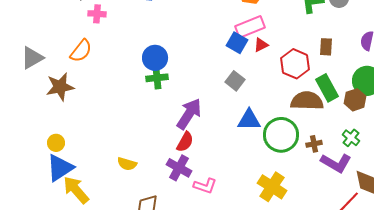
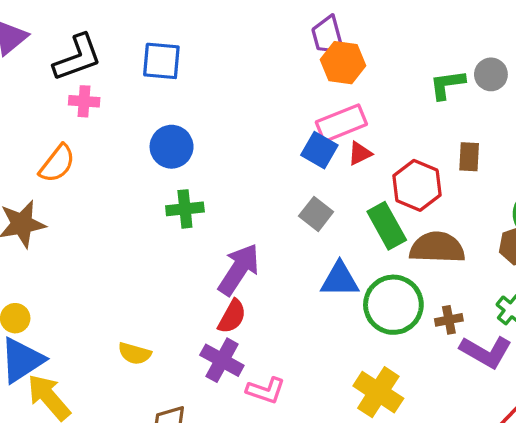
blue circle: (155, 58) -> (172, 147), moved
green rectangle: (327, 88) -> (387, 226), moved

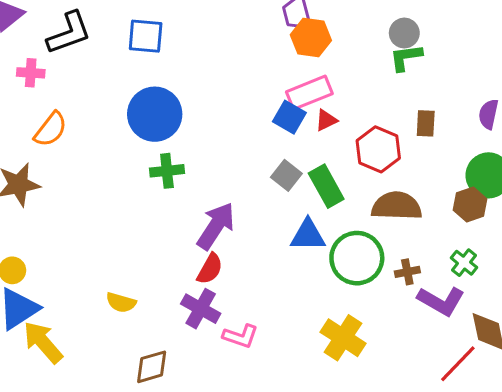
gray circle: (491, 74) -> (404, 33), moved
pink cross: (84, 101) -> (31, 73), moved
blue circle: (172, 147) -> (155, 114), size x1.4
green rectangle: (387, 226) -> (326, 186), moved

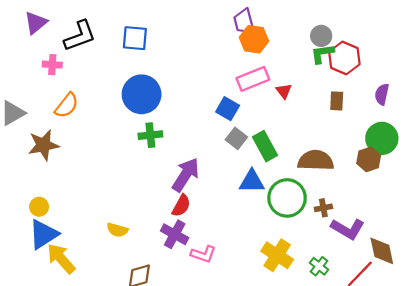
blue square: (289, 117) -> (228, 109), moved
red triangle: (326, 120) -> (284, 91), moved, turned -42
red hexagon: (378, 149) -> (344, 58), moved
green cross: (464, 263) -> (319, 266), moved

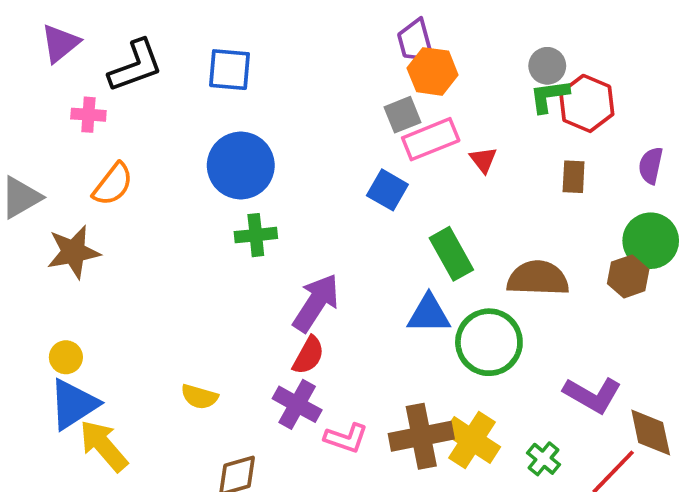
gray square: (236, 138) -> (402, 115), moved, turned 30
brown cross: (323, 208) -> (421, 436), moved, size x2.0

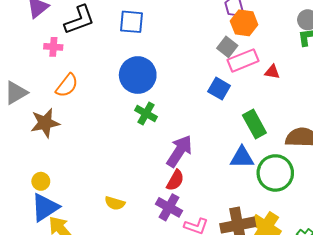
gray square: (402, 115) -> (227, 47), turned -30
red triangle: (483, 160) -> (272, 72), turned -42
green cross: (256, 235) -> (146, 114), turned 35

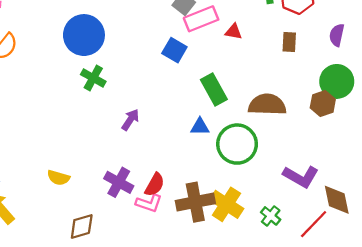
purple arrow: (179, 151) -> (130, 120), size x0.6
blue triangle: (242, 157) -> (200, 127), size x0.7
red semicircle: (175, 180) -> (155, 185), moved

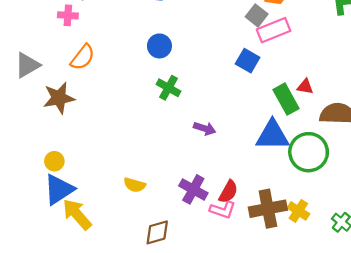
red triangle: (234, 32) -> (305, 87), moved
blue circle: (84, 35) -> (159, 46), size x0.6
purple arrow: (130, 120) -> (205, 128), turned 75
blue triangle: (200, 127) -> (272, 135), size x1.8
yellow cross: (227, 204) -> (298, 211), size x0.7

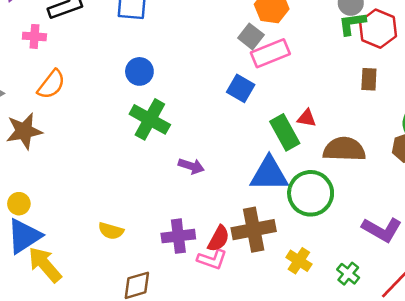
green cross: (168, 88) -> (150, 119), size x1.4
purple cross: (193, 189) -> (178, 236), turned -36
brown cross: (268, 209) -> (254, 230), moved

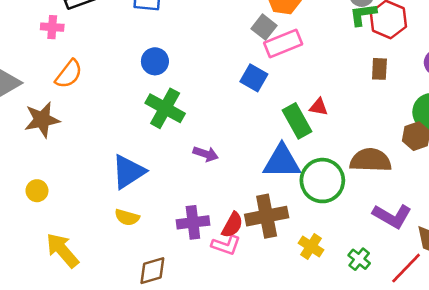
brown semicircle: (344, 149) -> (371, 160), moved
blue triangle: (24, 236) -> (128, 172), moved

